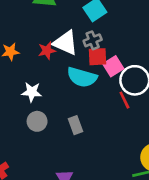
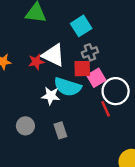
gray cross: (93, 40) -> (90, 52), moved
white star: (32, 92) -> (51, 96), moved

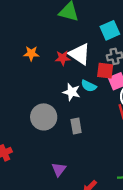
cyan semicircle: (68, 87) -> (89, 86), size x0.6
gray circle: (25, 126) -> (44, 117), size x1.5

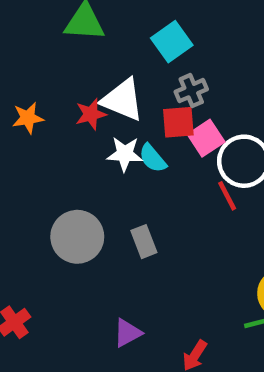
cyan semicircle: (89, 86) -> (153, 158), turned 35
white star: (72, 92) -> (125, 154), moved
purple triangle: (59, 169) -> (127, 333), turned 35

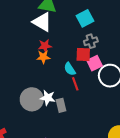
white triangle: (122, 100) -> (42, 22), moved
orange star: (28, 118) -> (43, 57), moved
white star: (125, 154) -> (48, 98), moved
red line: (227, 196) -> (75, 84), moved

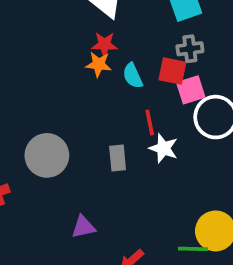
cyan semicircle: (70, 69) -> (133, 76), moved
white star: (48, 98) -> (163, 148), moved
gray circle: (32, 99) -> (47, 155), moved

